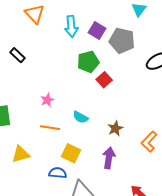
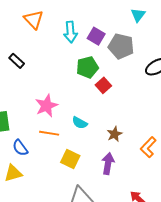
pink star: (47, 100) -> (46, 106), size x1.6
yellow triangle: (21, 154) -> (13, 173), moved
blue semicircle: (58, 173) -> (20, 148), moved, turned -132

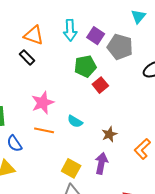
orange triangle: (34, 20) -> (34, 35), moved, turned -30
black rectangle: (17, 61) -> (27, 57), moved
yellow square: (70, 159) -> (71, 168), moved

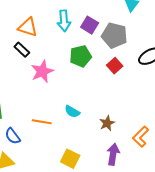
red square: (100, 85) -> (115, 66), moved
pink star: (43, 103) -> (42, 71), moved
purple arrow: (101, 163) -> (113, 154), moved

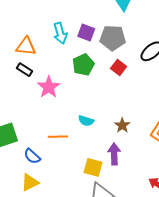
purple arrow: (113, 154) -> (114, 154), moved

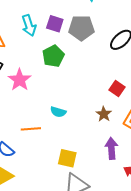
red square: (119, 67) -> (117, 88), moved
brown star: (122, 125) -> (104, 114), moved
purple arrow: (114, 154) -> (111, 148), moved

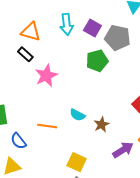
green pentagon: (53, 56) -> (97, 61), moved
brown star: (104, 114) -> (102, 124), moved
purple arrow: (111, 148) -> (123, 150), moved, turned 50

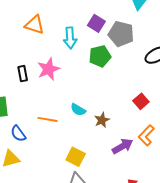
cyan arrow: (67, 24) -> (70, 38), moved
black rectangle: (25, 54) -> (23, 74), moved, turned 35

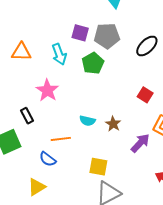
black rectangle: (23, 74) -> (27, 116), moved
blue semicircle: (18, 134) -> (48, 159), moved

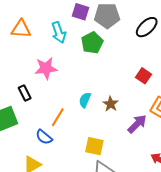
pink star: (47, 90) -> (46, 68), turned 30
cyan semicircle: (87, 121) -> (85, 100), turned 98
orange line: (61, 139) -> (58, 117), turned -54

